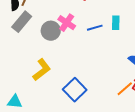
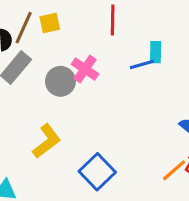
cyan rectangle: (116, 23) -> (156, 52), moved
blue line: (95, 28) -> (142, 64), moved

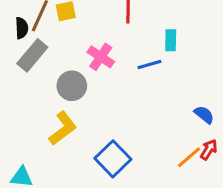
blue line: (142, 64) -> (149, 64), moved
gray circle: (60, 81) -> (72, 86), moved

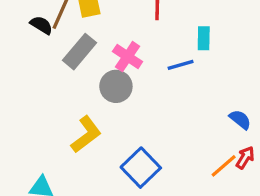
black semicircle: (22, 28) -> (41, 25), turned -55
gray rectangle: (32, 55) -> (80, 52), moved
gray circle: (72, 86) -> (116, 86), moved

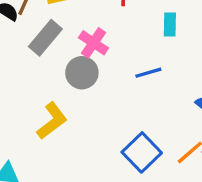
blue line: (181, 65) -> (148, 73), moved
blue square: (141, 168) -> (142, 152), moved

